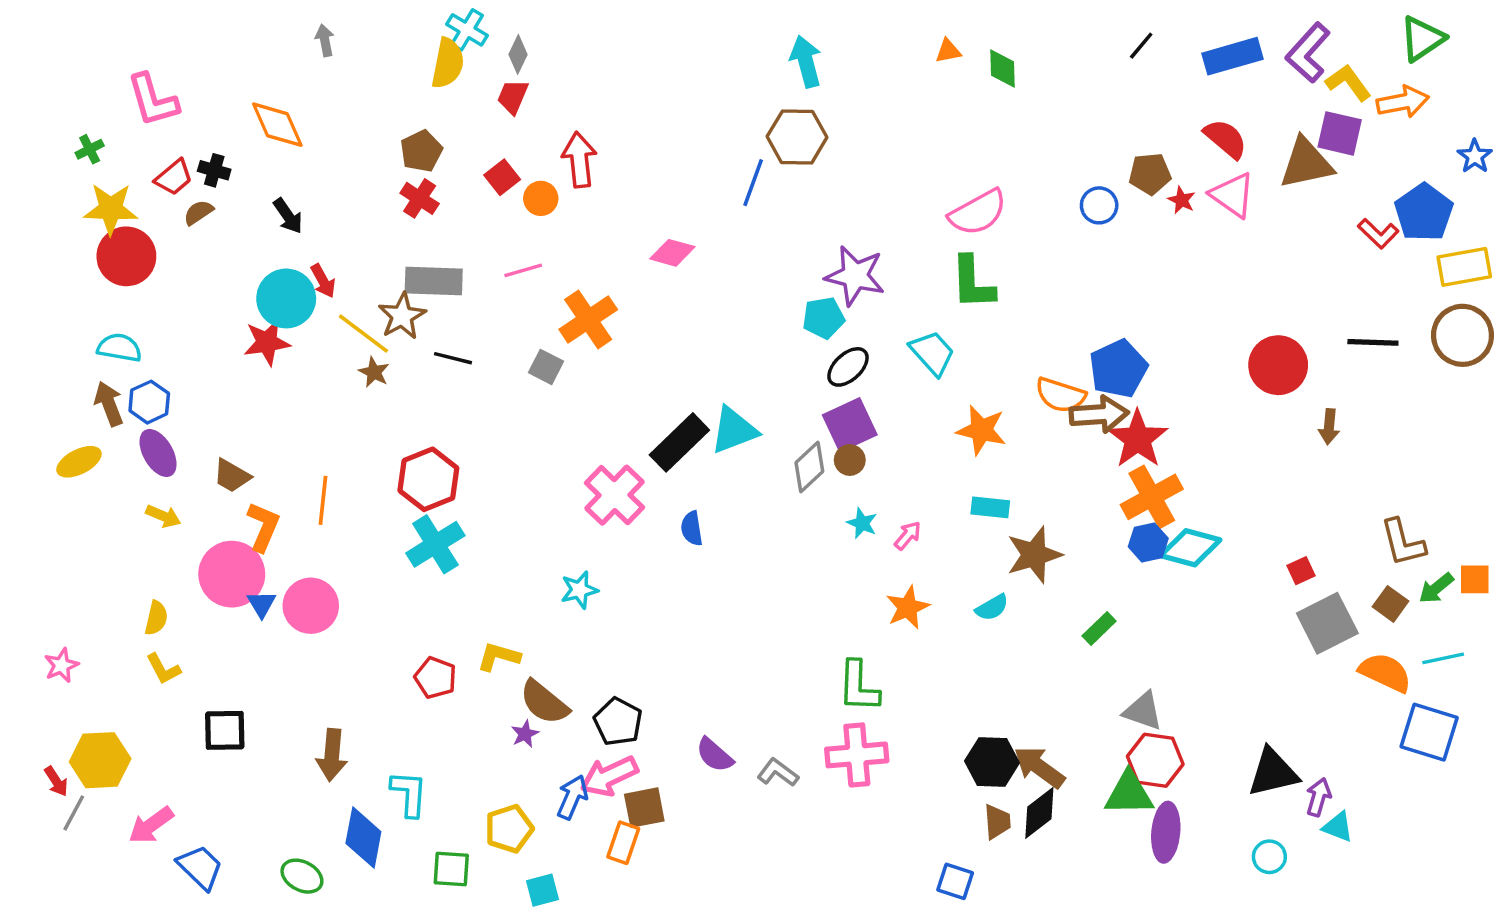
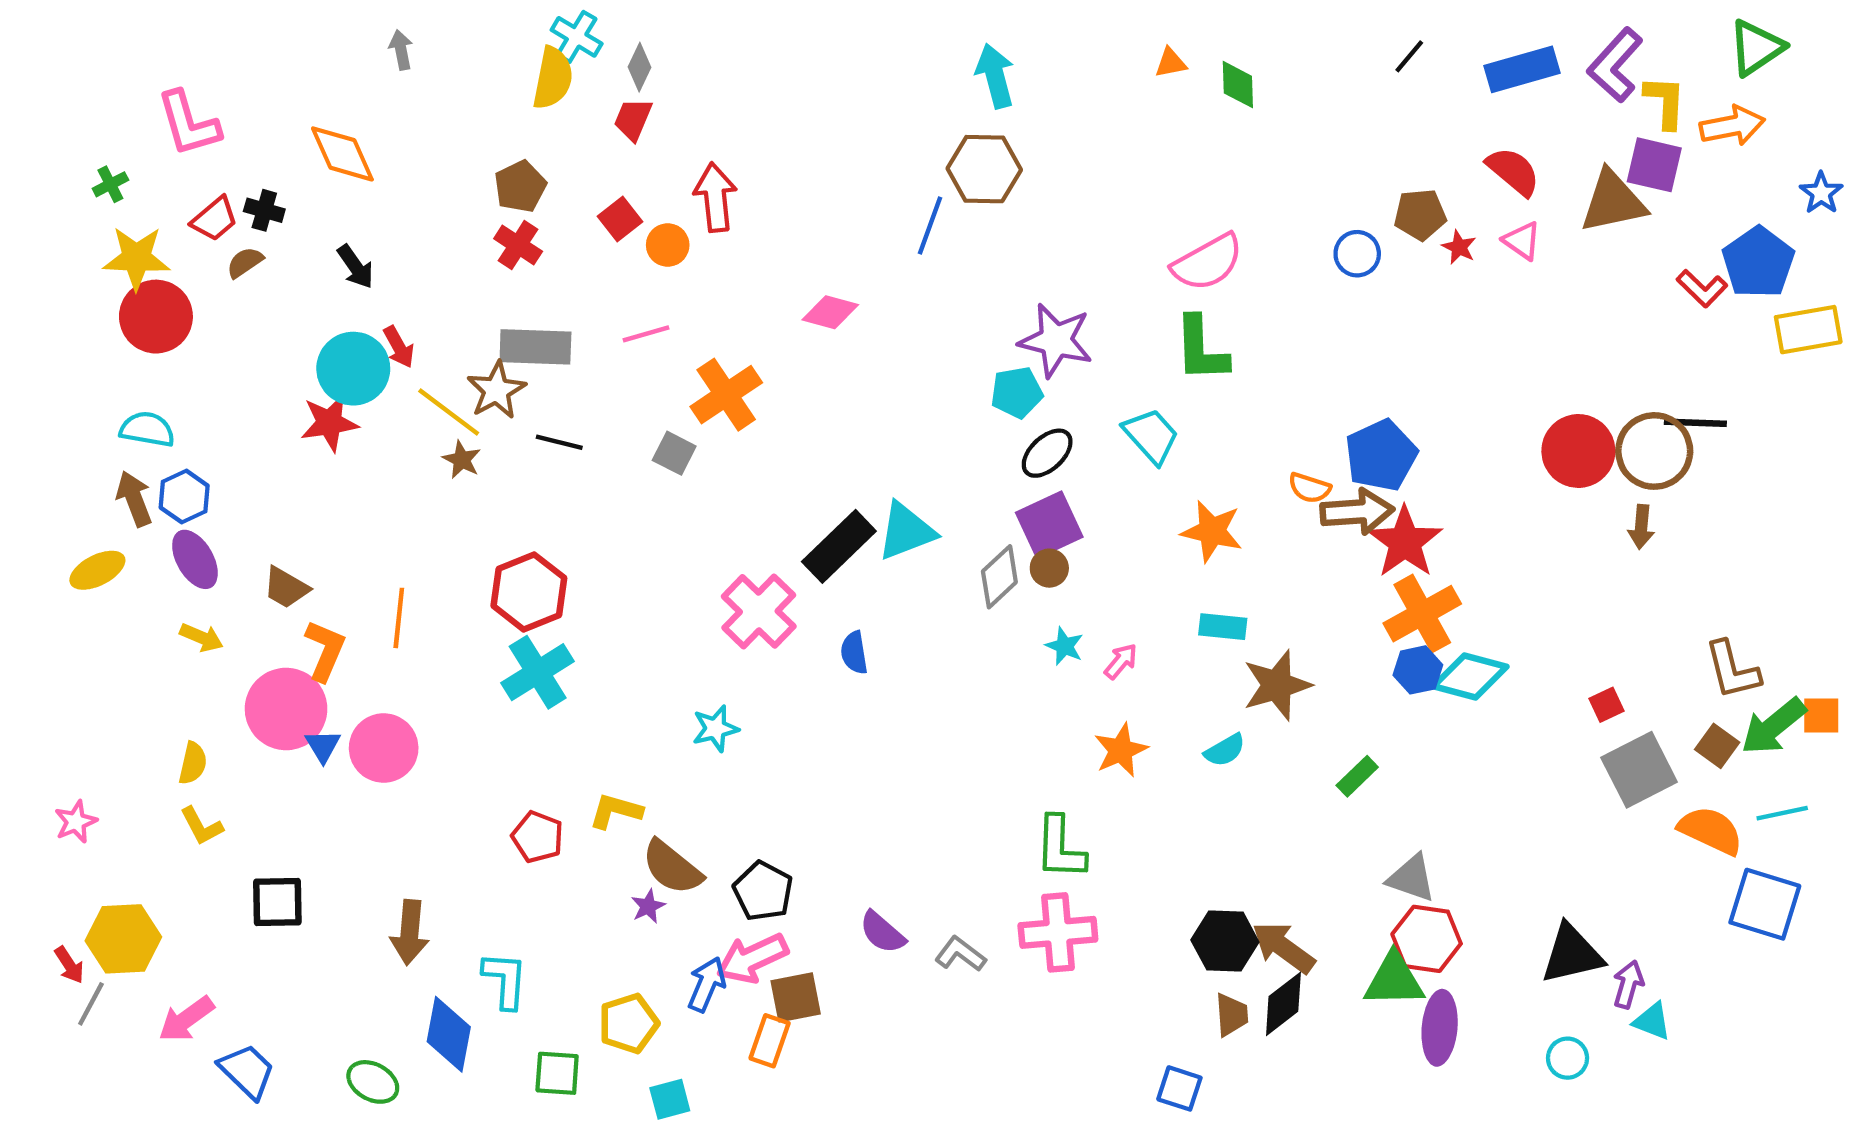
yellow L-shape: (1348, 83) -> (1665, 102), turned 39
pink triangle: (1232, 195) -> (1522, 241), size x0.7
brown circle: (1462, 335) -> (1654, 451), moved
orange semicircle: (1060, 395) -> (1309, 488), size x0.7
green arrow: (1436, 588) -> (1773, 726), size x1.5

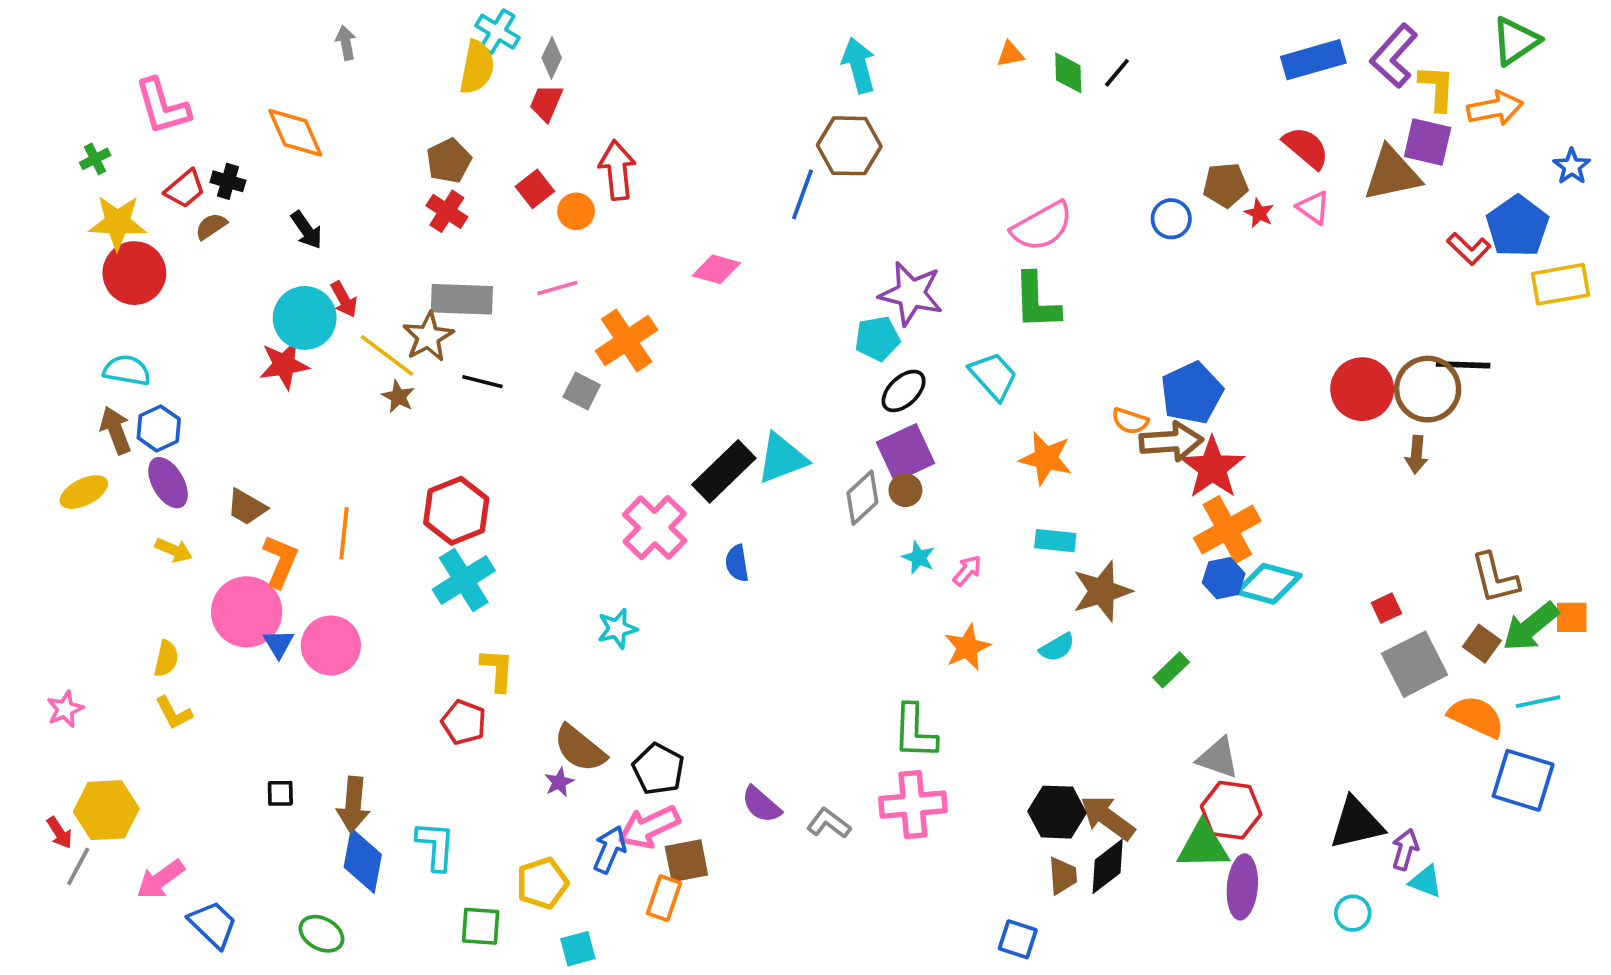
black line: (1409, 56) -> (1117, 73), moved
yellow L-shape: (616, 811) -> (497, 670), moved, turned 78
black square: (277, 902) -> (280, 793), moved, size x0.6
blue diamond: (449, 1034) -> (363, 861), moved

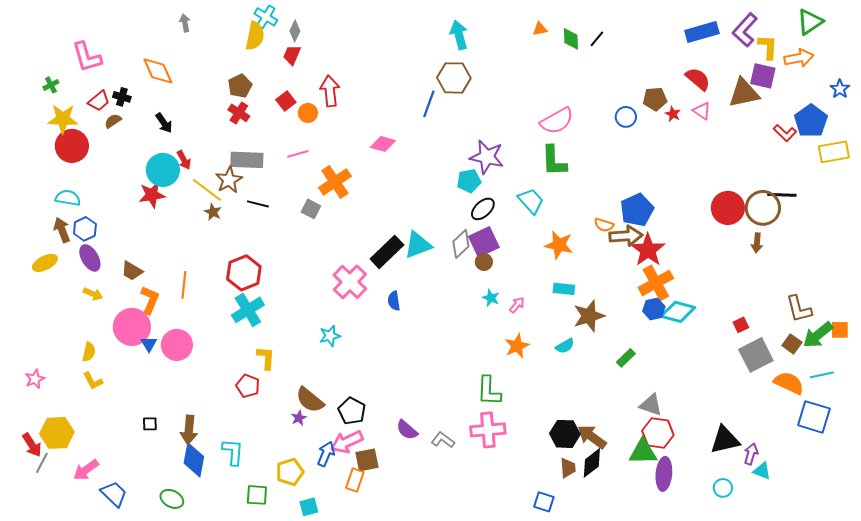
gray diamond: (862, 498) -> (461, 244), moved
red arrow: (59, 833) -> (32, 445), size x1.4

